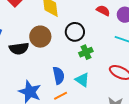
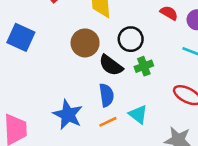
black semicircle: (19, 49) -> (111, 65), moved, turned 42
cyan triangle: (82, 80) -> (138, 114), moved

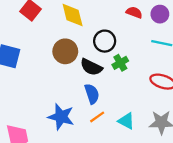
cyan triangle: (138, 114) -> (126, 121), moved

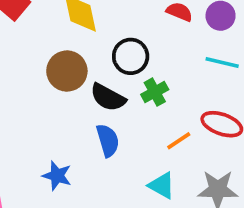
blue star: (61, 117) -> (57, 176), size x0.7
orange line: (97, 117) -> (179, 141), moved

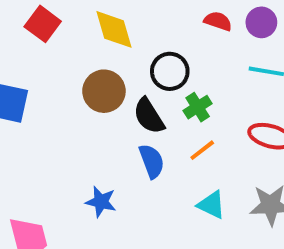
black semicircle: (108, 97) -> (149, 116), turned 33
orange line: (179, 141) -> (202, 150), moved

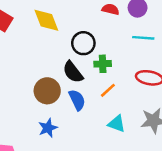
brown circle: (104, 91) -> (47, 91), moved
green cross: (198, 107) -> (103, 64), turned 35
blue star: (101, 202) -> (48, 128), turned -30

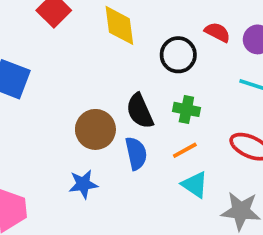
black circle: (83, 43) -> (178, 55), moved
cyan triangle: (117, 124) -> (195, 185), moved

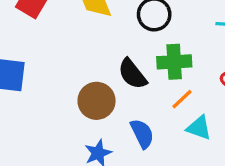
green cross: (186, 109) -> (174, 62), size x1.4
blue semicircle: (136, 153) -> (142, 134), moved

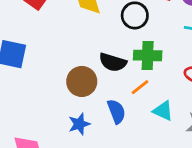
black semicircle: (132, 74) -> (113, 62), turned -40
orange line: (182, 99) -> (140, 87), moved

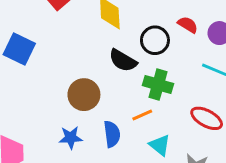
black semicircle: (113, 62) -> (123, 60), moved

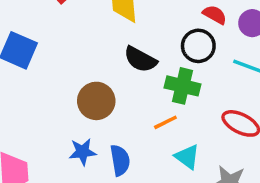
black circle: (155, 40) -> (198, 46), moved
blue semicircle: (112, 134) -> (120, 160), moved

